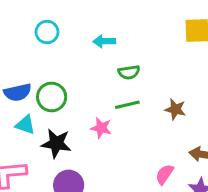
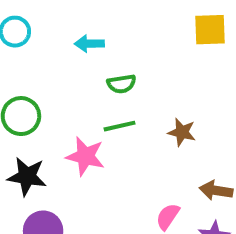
pink star: (101, 128) -> (85, 156), size x1.4

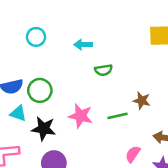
green line: (119, 126) -> (118, 116), moved

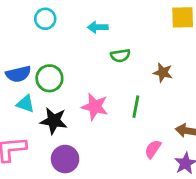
brown star: (142, 101) -> (163, 73), moved
green line: (118, 116) -> (136, 107), turned -66

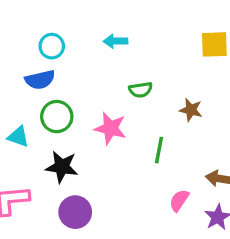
cyan arrow: (98, 27) -> (115, 41), moved
blue semicircle: (18, 74) -> (40, 80), moved
cyan triangle: (25, 104) -> (18, 137), moved
pink star: (95, 107) -> (110, 128), moved

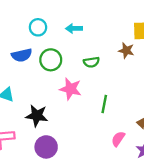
cyan circle: (52, 46) -> (38, 27), moved
brown star: (191, 110) -> (126, 51), moved
green circle: (57, 117) -> (51, 60), moved

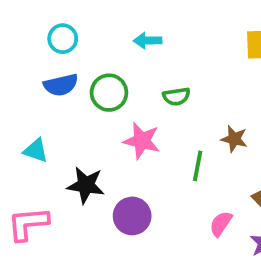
cyan circle: (38, 27) -> (63, 39), moved
brown star: (126, 51) -> (234, 139), moved
purple circle: (46, 147) -> (132, 216), moved

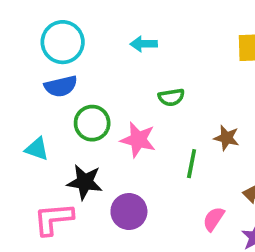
cyan circle: (63, 39) -> (63, 42), size x1.5
green circle: (109, 93) -> (92, 123), moved
pink L-shape: (28, 224) -> (53, 219), moved

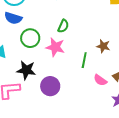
blue semicircle: (61, 86) -> (13, 18), turned 30
green semicircle: (171, 97) -> (63, 26), moved, turned -56
pink semicircle: (214, 219) -> (100, 80), moved, turned -88

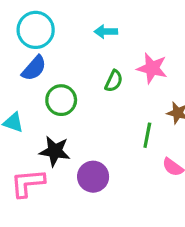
blue semicircle: (13, 18) -> (34, 68), turned -66
pink star: (55, 47) -> (152, 68), moved

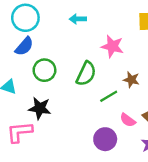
green semicircle: (114, 81) -> (86, 74), moved, size x1.5
green line: (147, 135) -> (109, 96), turned 48
purple circle: (93, 177) -> (105, 139), moved

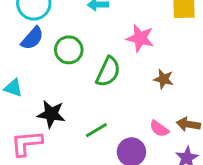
green circle: (44, 70) -> (69, 50), moved
green line: (109, 96) -> (96, 130), moved

